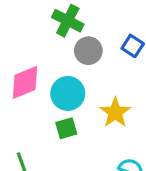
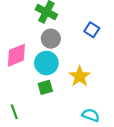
gray circle: (88, 51) -> (51, 39), moved

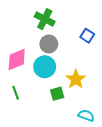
green square: (45, 87) -> (57, 94), moved
green line: (14, 112) -> (16, 93), moved

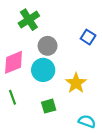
green cross: (45, 19) -> (29, 20), moved, turned 30
green square: (57, 94) -> (49, 106), moved

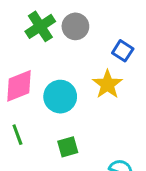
gray circle: (48, 46) -> (75, 26), moved
yellow star: (76, 83) -> (107, 84), moved

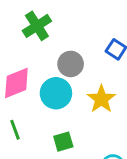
gray circle: (75, 26) -> (71, 64), moved
yellow star: (107, 84) -> (101, 99), moved

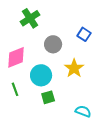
cyan circle: (56, 93) -> (41, 75), moved

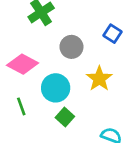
pink diamond: (16, 57) -> (23, 64), turned 50
green square: (48, 97) -> (65, 117), turned -32

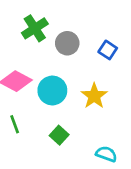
gray circle: (71, 47) -> (67, 43), moved
cyan circle: (56, 88) -> (52, 90), moved

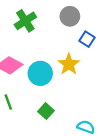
gray circle: (67, 43) -> (70, 16), moved
yellow star: (94, 96) -> (69, 64), moved

